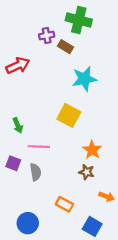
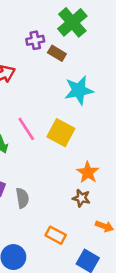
green cross: (79, 20) -> (72, 22), turned 35
pink line: (39, 147) -> (26, 129), moved, turned 55

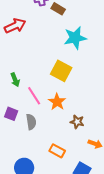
pink line: (26, 129) -> (34, 96), moved
orange star: (88, 172) -> (57, 102), moved

